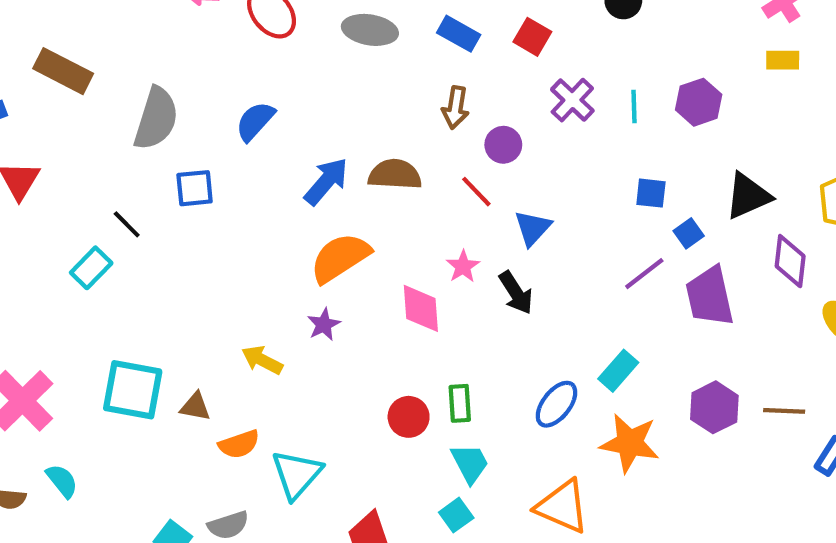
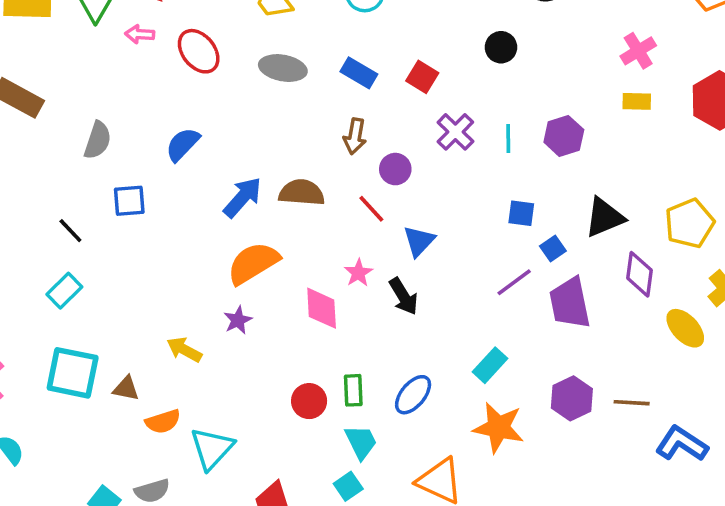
gray semicircle: (156, 118) -> (98, 140), size x0.7
cyan rectangle: (91, 268) -> (64, 291), moved
blue ellipse: (556, 404) -> (413, 395), moved

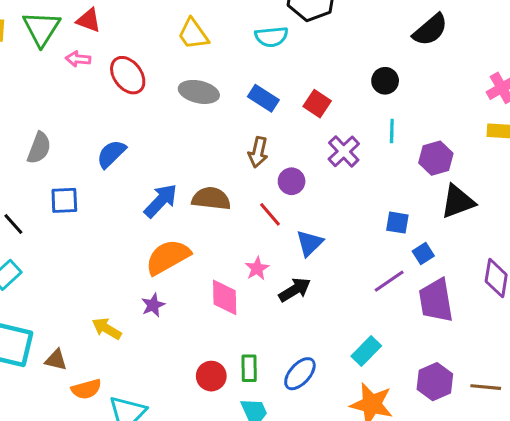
cyan line: (508, 139) -> (392, 131), moved
black triangle: (604, 217) -> (458, 202), moved
black arrow: (403, 296) -> (295, 290), turned -92

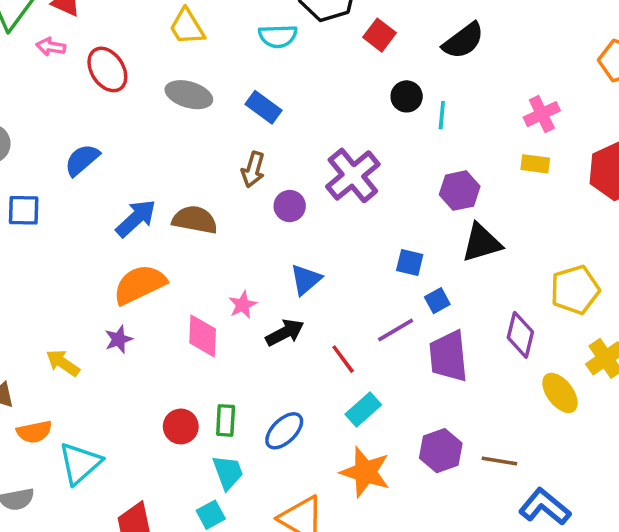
red square: (317, 104) -> (380, 35), moved
cyan line: (392, 131) -> (442, 115), moved
purple cross: (344, 151) -> (353, 175), size x1.4
red line: (270, 214) -> (343, 359), moved

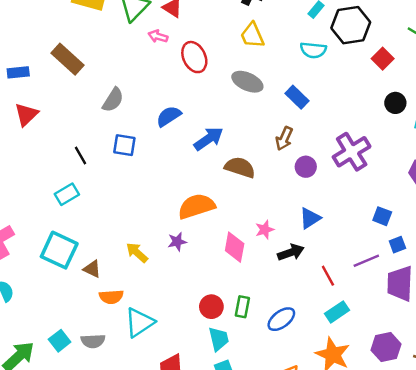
blue arrow: (136, 218) -> (209, 139), moved
cyan trapezoid: (228, 472) -> (219, 339), moved

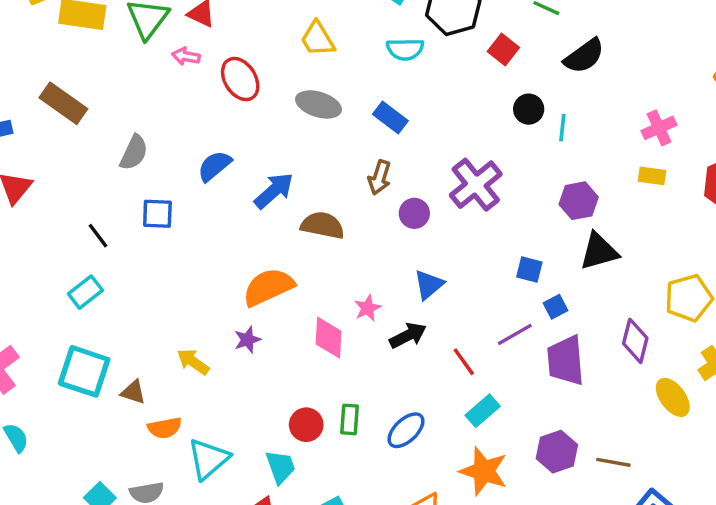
cyan trapezoid: (219, 339) -> (280, 467), moved

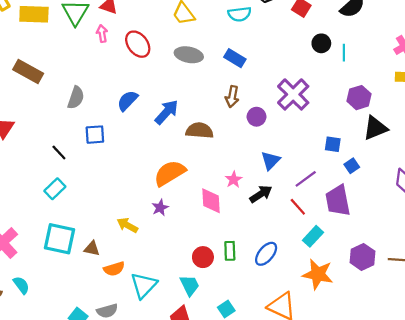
pink arrow: (186, 56) -> (102, 34), turned 77
purple line: (515, 334) -> (306, 179), moved
purple trapezoid: (566, 361) -> (338, 201), moved

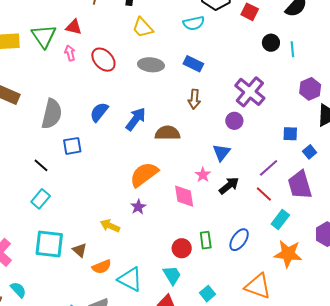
gray semicircle: (76, 98) -> (52, 114), size x1.4
purple circle: (257, 117) -> (234, 121), moved
blue triangle: (271, 161) -> (221, 152), moved
brown triangle: (92, 248) -> (80, 250), turned 35
cyan triangle: (144, 285) -> (130, 279), turned -40

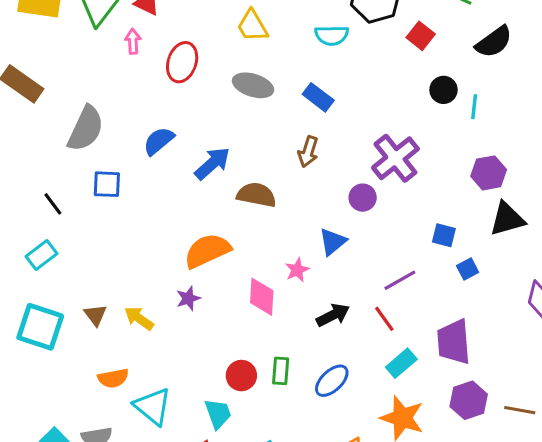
red ellipse: (103, 60) -> (182, 62), turned 50
purple trapezoid: (300, 185) -> (454, 342), moved
black arrow: (229, 186) -> (333, 315), moved
brown triangle: (80, 250) -> (95, 315), moved

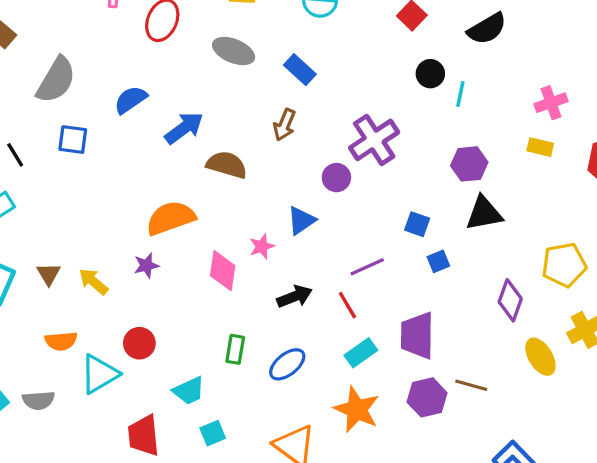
red circle: (241, 376) -> (139, 343), moved
cyan triangle: (153, 406) -> (99, 374), turned 45
brown line: (520, 410) -> (471, 385), moved
cyan trapezoid: (218, 414) -> (189, 391), moved, turned 80

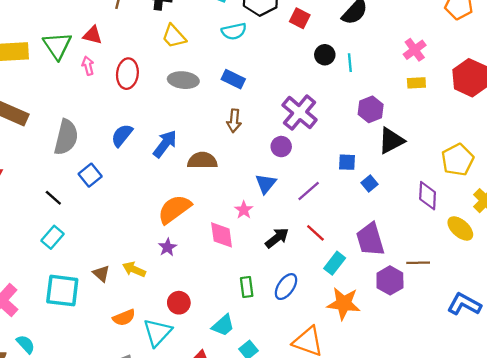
blue square: (73, 140) -> (90, 175), turned -30
purple line: (367, 267) -> (309, 191), moved

